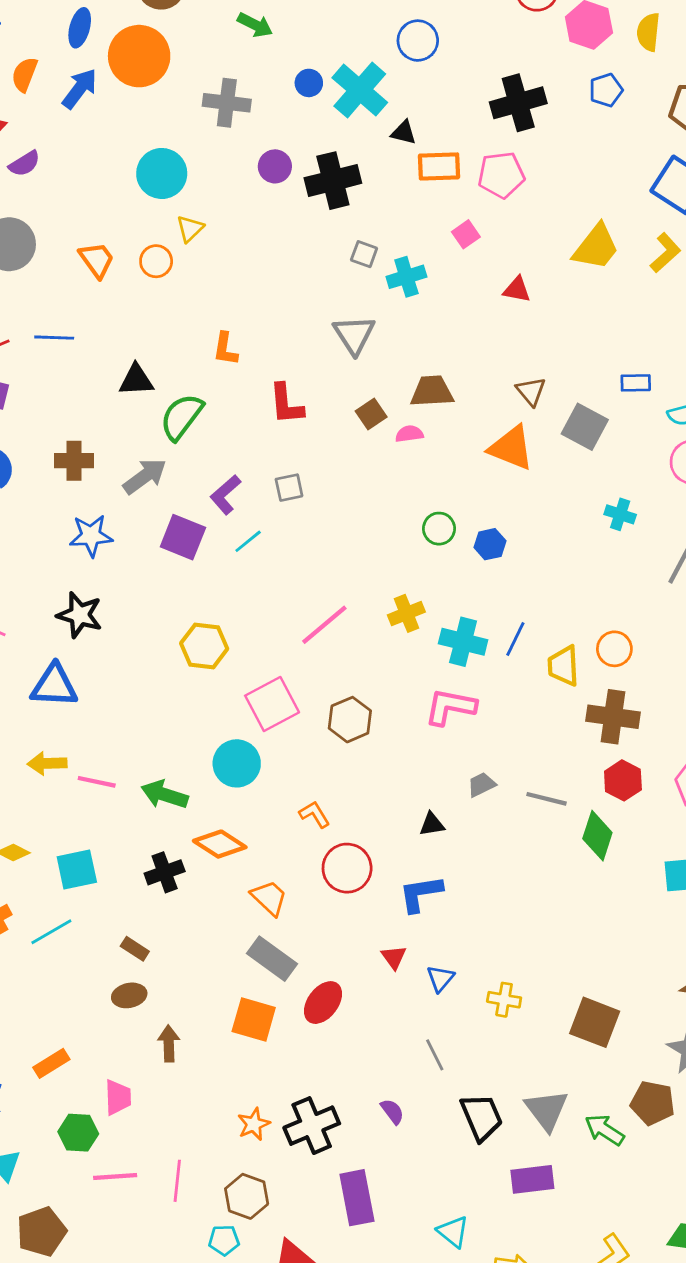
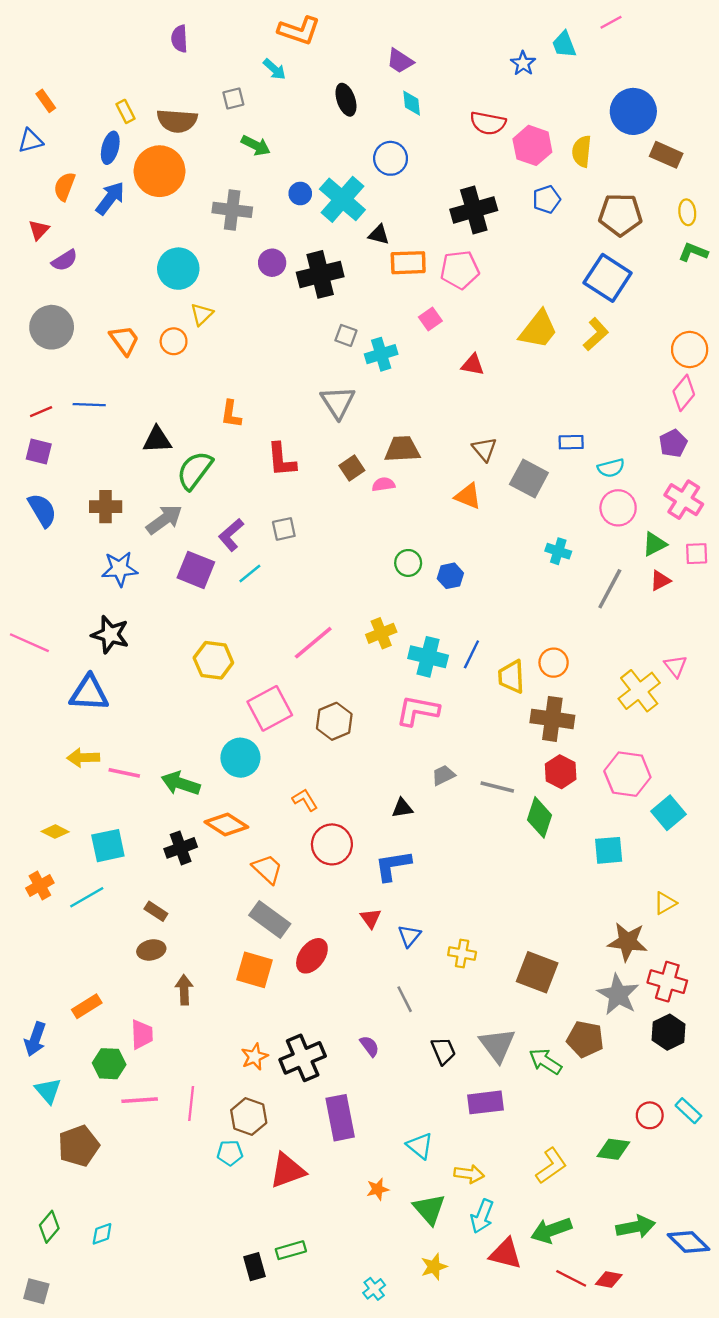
orange triangle: (511, 448) -> (468, 496), size x0.7
black trapezoid: (481, 1117) -> (443, 1051), size x0.7

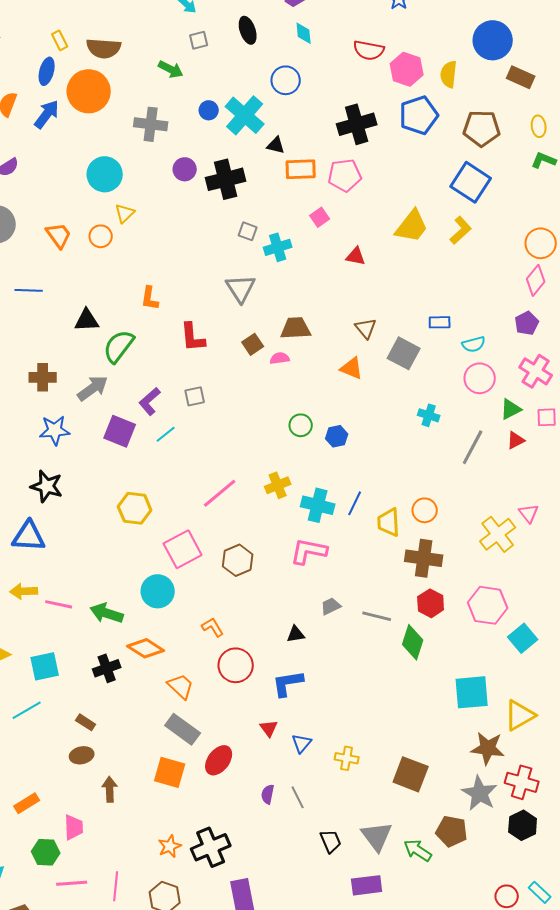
gray square: (233, 99) -> (199, 40), moved
blue pentagon: (547, 199) -> (419, 115), size x1.6
cyan square: (609, 850) -> (472, 692), moved, size x1.4
yellow triangle: (665, 903) -> (520, 715), size x1.6
purple semicircle: (369, 1046) -> (268, 794), moved, turned -132

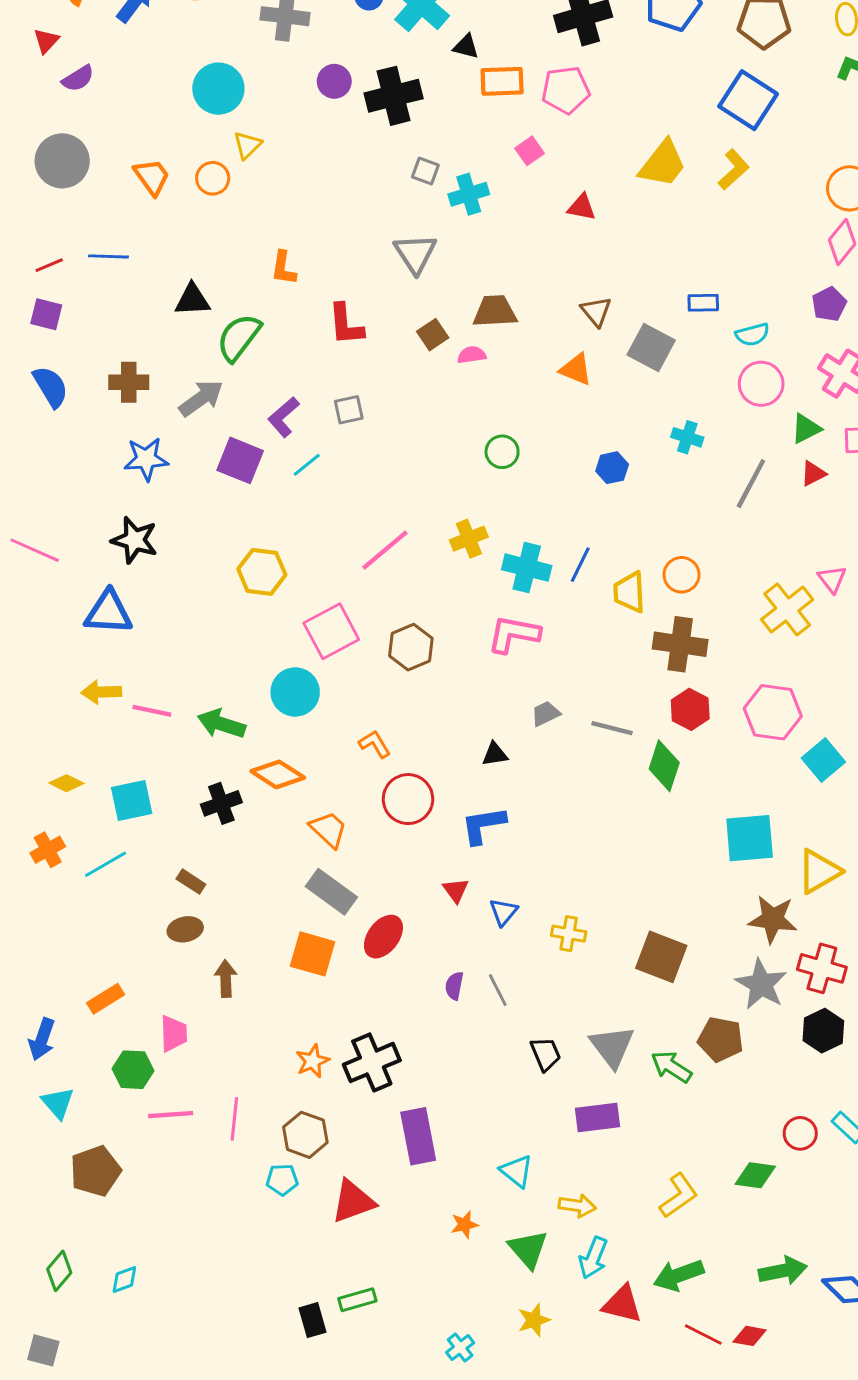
blue hexagon: (337, 436) -> (612, 468), moved

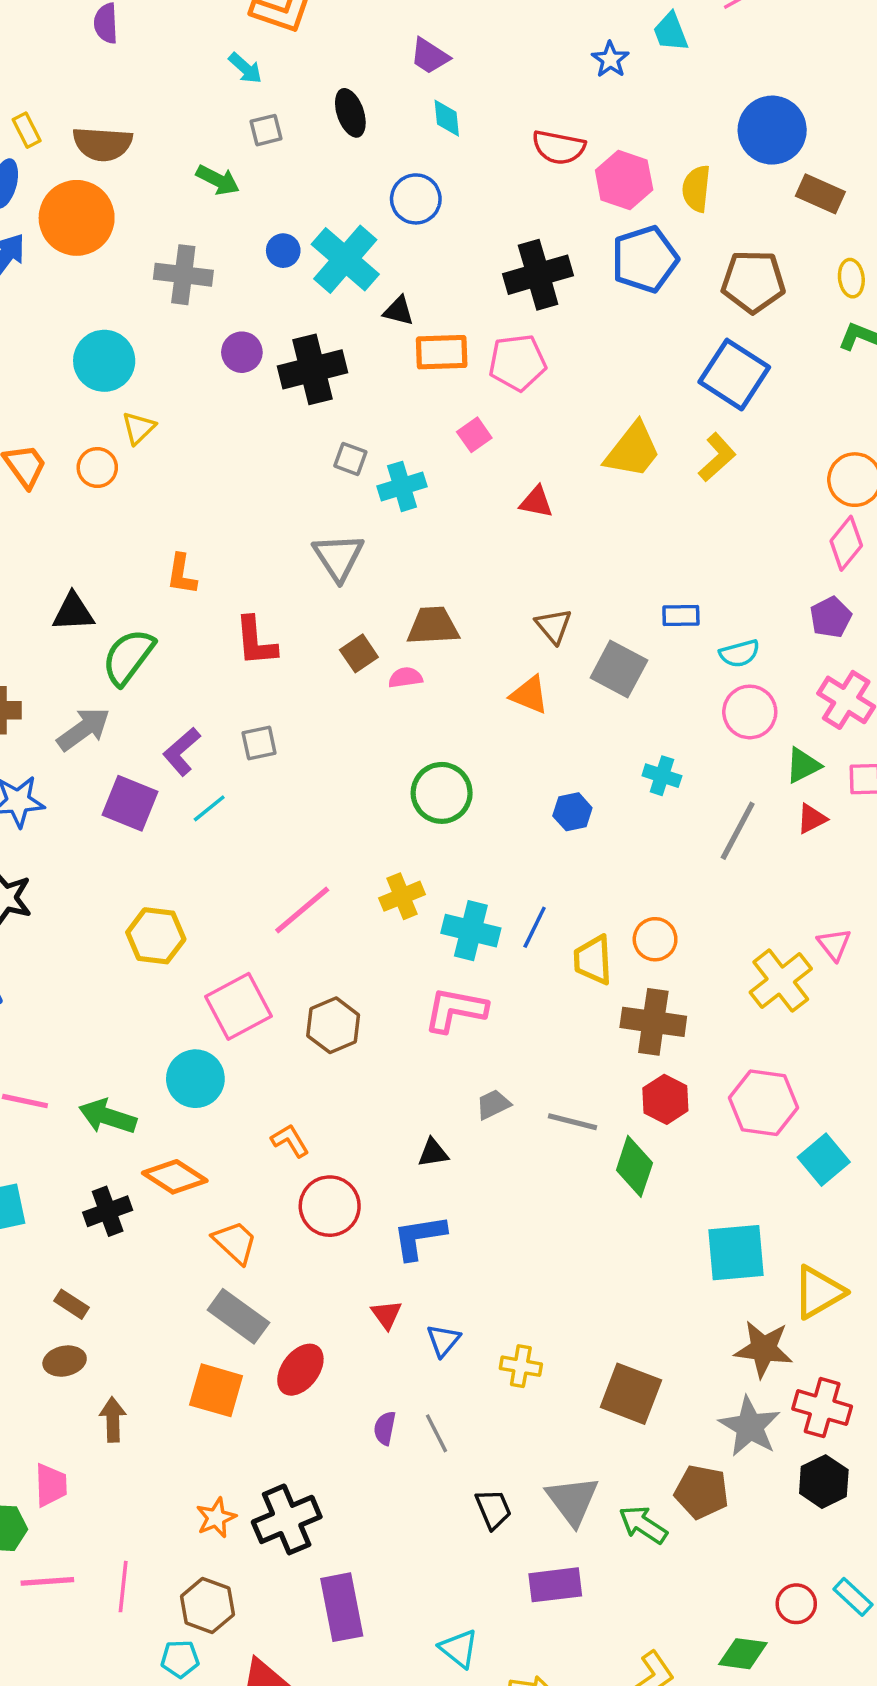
green circle: (502, 452) -> (442, 793), size x1.5

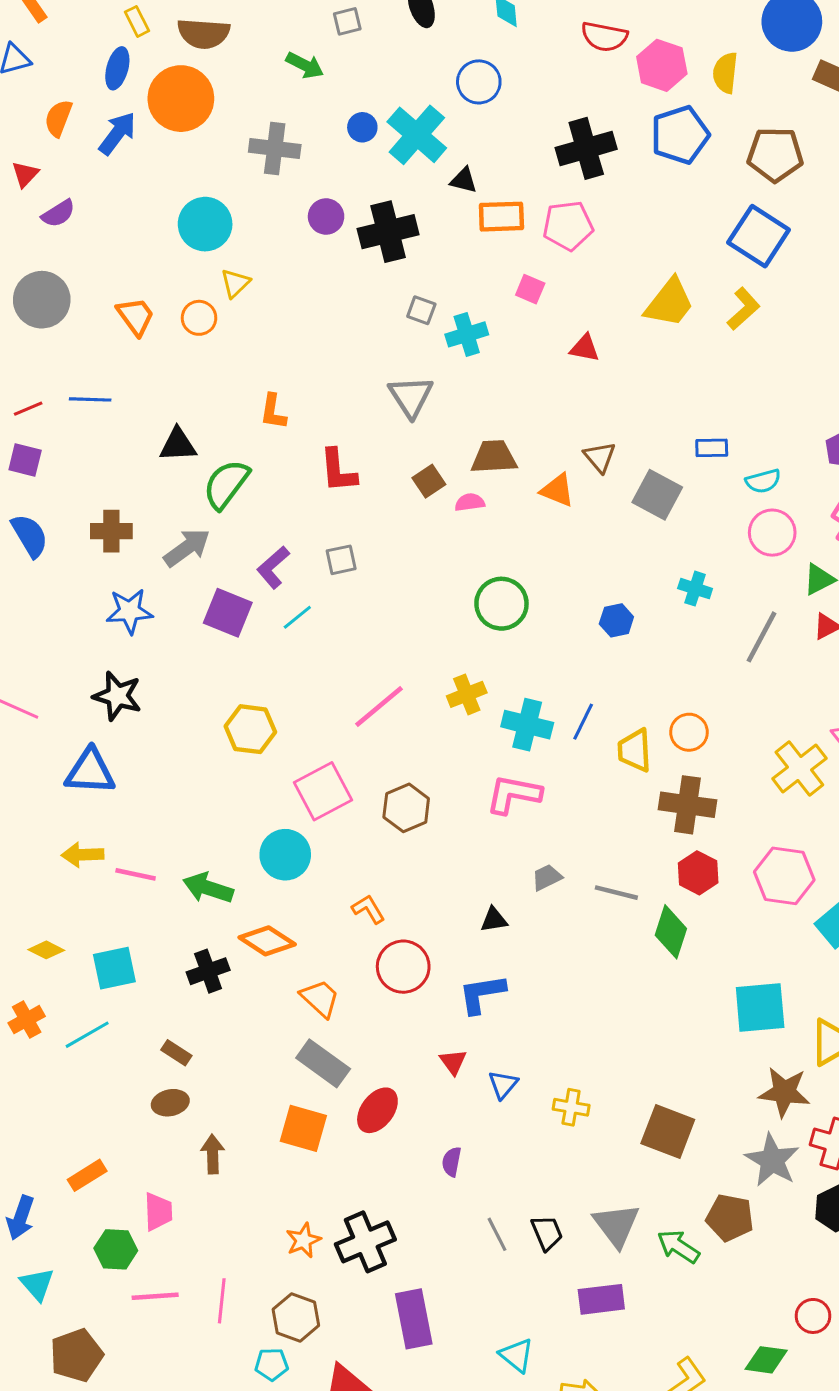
pink square: (474, 435) -> (530, 289), turned -32
orange triangle: (529, 695) -> (557, 490), moved
gray line: (436, 1433) -> (497, 1234), moved

